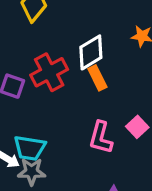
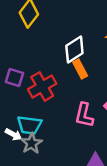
red cross: (49, 72) -> (42, 86), moved
gray star: (32, 172) -> (31, 143), turned -30

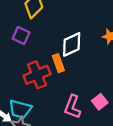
orange rectangle: (80, 69) -> (58, 63), moved
purple square: (14, 78) -> (21, 36), moved

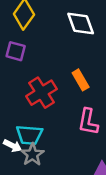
white diamond: (72, 44) -> (81, 23), moved, turned -75
orange rectangle: (58, 63) -> (81, 80), moved

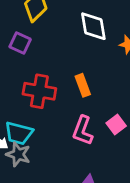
red cross: (42, 93) -> (39, 91), turned 32
gray star: (32, 154) -> (18, 154), turned -30

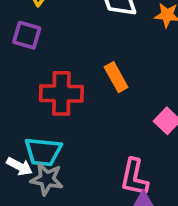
pink L-shape: (83, 131) -> (134, 177), moved

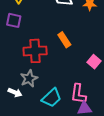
cyan trapezoid: (43, 152) -> (52, 98), moved, turned -45
gray star: (47, 179) -> (29, 78), moved, turned -30

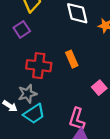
purple square: (14, 20) -> (22, 29), turned 35
cyan trapezoid: (52, 98) -> (34, 114), moved

